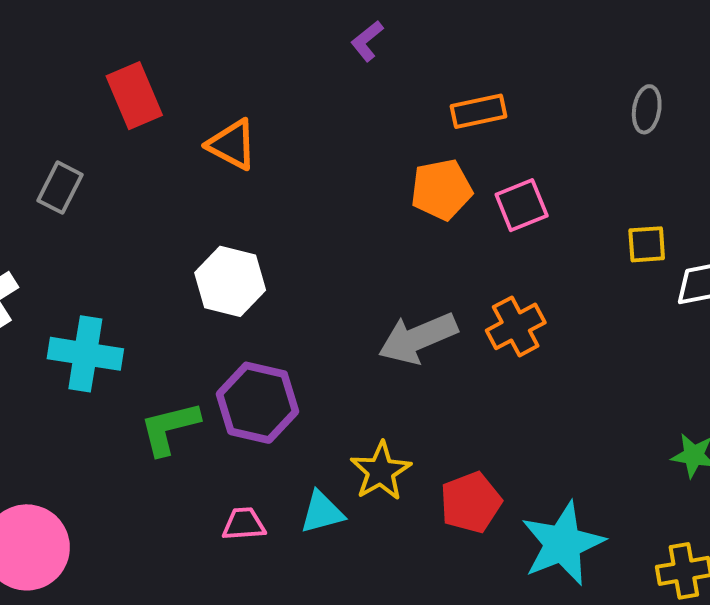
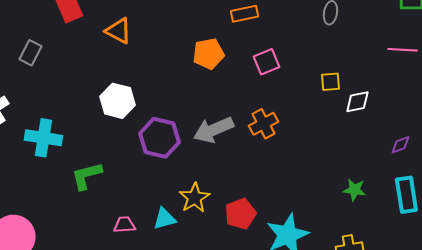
orange pentagon: (441, 190) -> (208, 54), moved
purple hexagon: (257, 403) -> (159, 138), moved

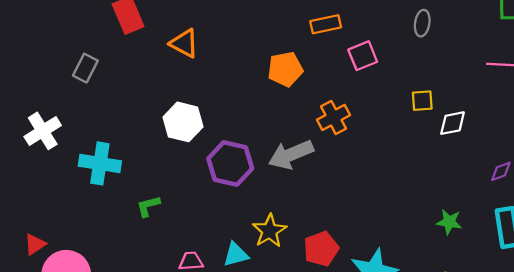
pink square: (266, 62) -> (363, 56), moved
orange cross: (263, 124) -> (334, 117), moved
green L-shape: (86, 176) -> (148, 206), size x0.7

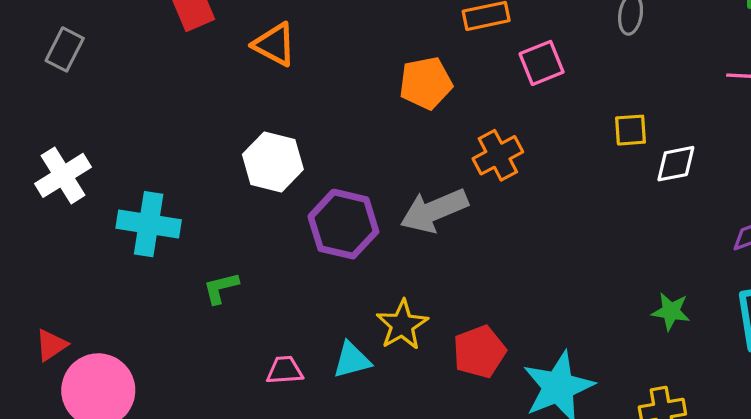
gray rectangle: (85, 68) -> (65, 49), moved

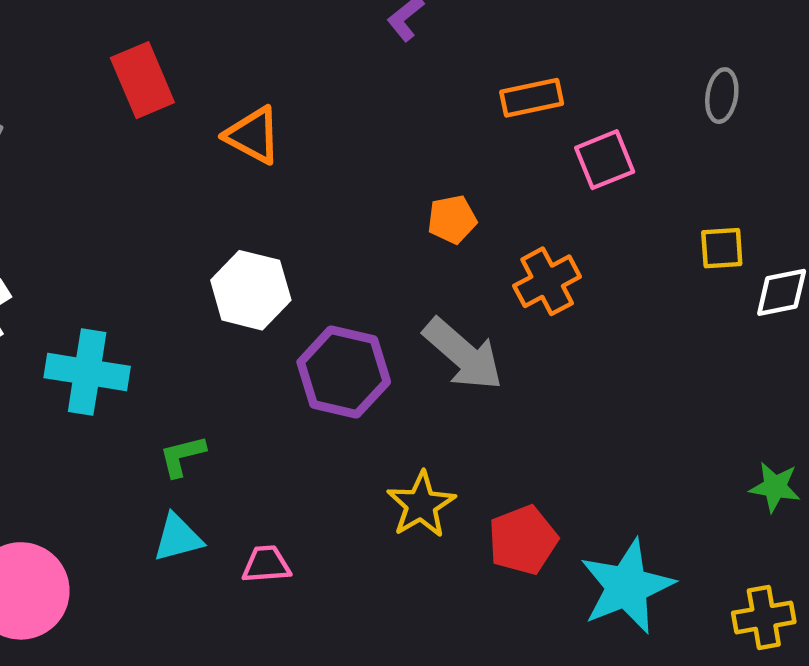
orange pentagon: (426, 83) -> (452, 219), moved, size x0.7
gray arrow: (434, 211) -> (463, 354), turned -116
cyan triangle: (352, 360) -> (178, 538), moved

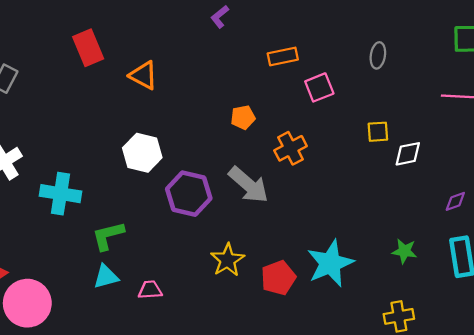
green L-shape: (182, 456) -> (108, 236), size x1.4
cyan star: (627, 586) -> (330, 263), moved

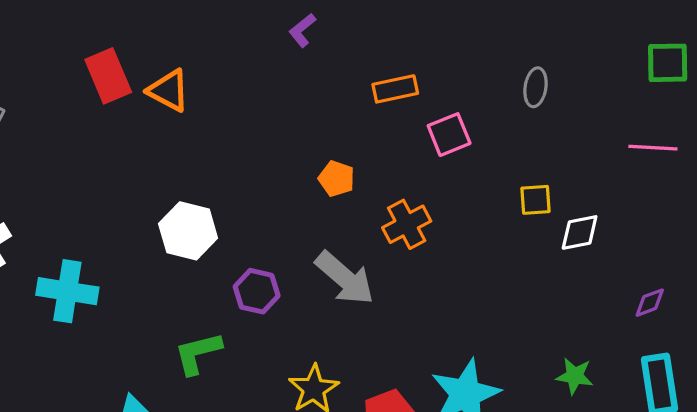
orange triangle: (143, 75) -> (168, 91), moved
orange pentagon: (243, 117) -> (337, 179), turned 30
purple hexagon: (189, 194) -> (257, 291), size x0.7
green L-shape: (108, 236) -> (198, 353), moved

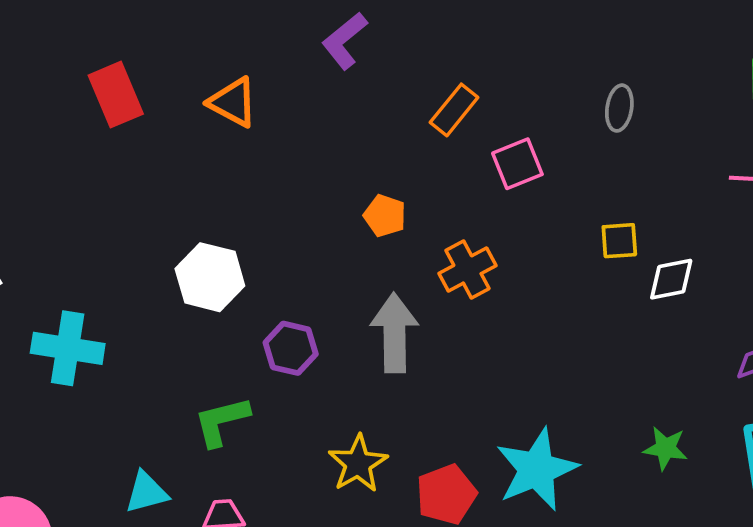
purple L-shape: (302, 30) -> (344, 41), size x1.4
orange rectangle: (395, 89) -> (454, 110), turned -39
orange triangle: (168, 91) -> (233, 102), moved
gray arrow: (345, 278) -> (394, 333), turned -132

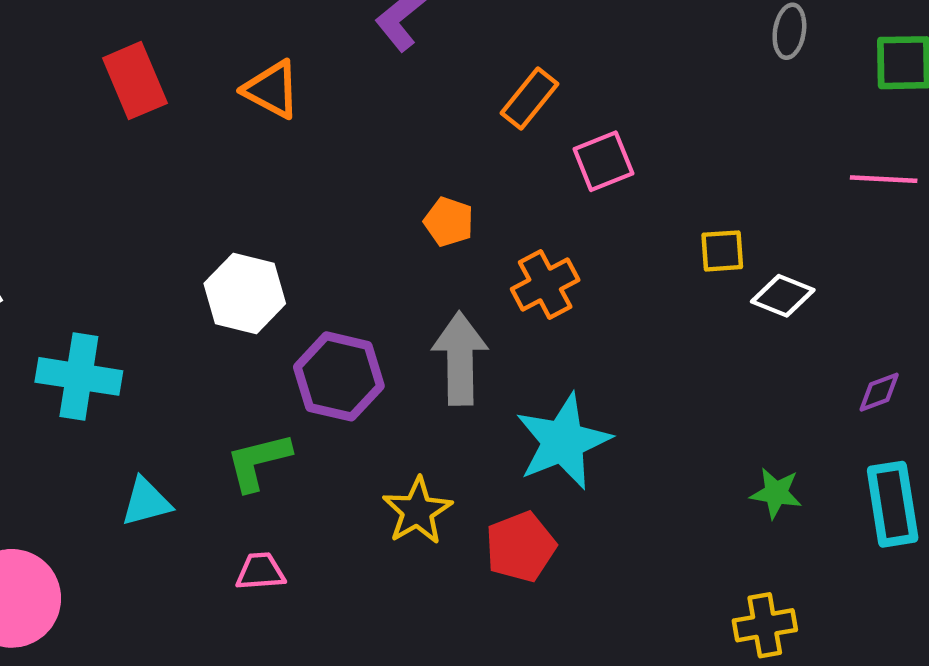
gray ellipse: (619, 108) -> (789, 31), moved
white diamond: (671, 279) -> (783, 296), turned 33
purple hexagon: (291, 348) -> (339, 376), size x1.4
cyan star: (537, 469) -> (563, 441), moved
cyan triangle: (146, 492) -> (146, 502), moved

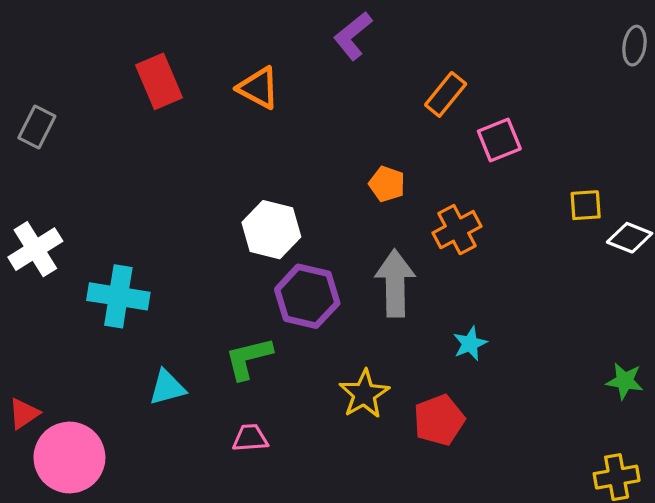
white hexagon: (245, 294) -> (271, 230), moved
cyan star: (563, 441) -> (470, 344), size x0.5

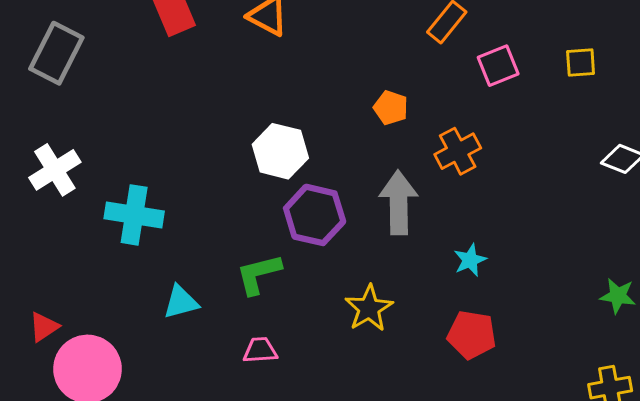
gray rectangle: (37, 127) -> (56, 53), size x1.5
yellow square: (586, 205) -> (581, 63), moved
red pentagon: (439, 420) -> (472, 335), moved, turned 30

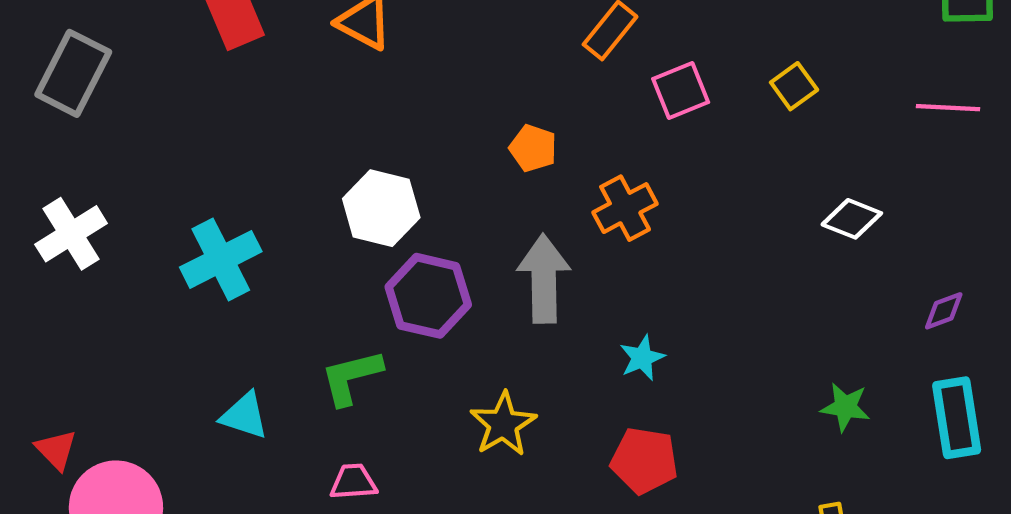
yellow square: (581, 63) -> (794, 86), turned -32
cyan cross: (134, 215) -> (221, 259), moved, turned -36
cyan triangle: (181, 302) -> (244, 416), turned 33
red triangle: (44, 327) -> (56, 450), turned -40

